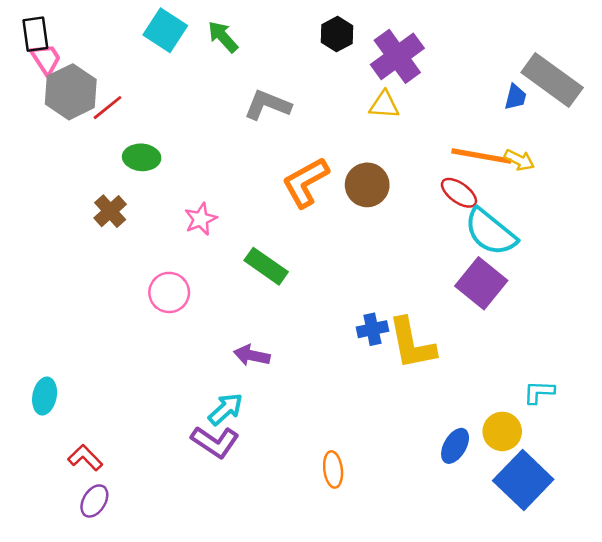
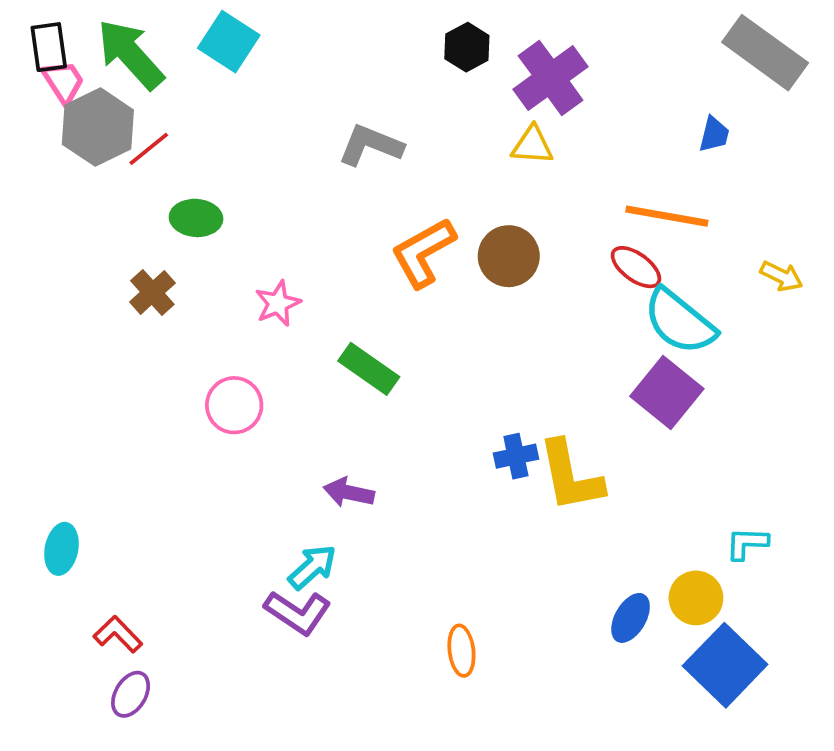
green arrow: (223, 37) -> (131, 54), moved, size x1.6
gray rectangle: (552, 80) -> (765, 53), moved
yellow arrow: (519, 160) -> (781, 276), moved

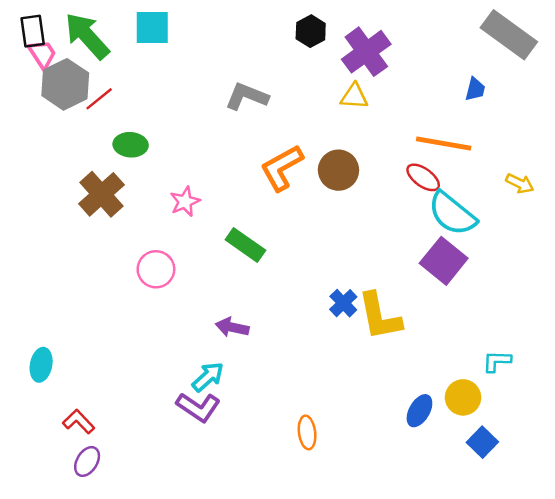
cyan square: (229, 42) -> (152, 27), turned -33
brown cross: (152, 293) -> (102, 194), size x1.5
blue cross: (516, 456) -> (343, 303), turned -32
blue square: (725, 665) -> (482, 442), size x0.6

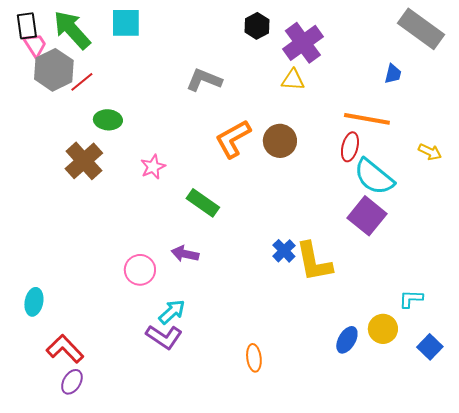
red ellipse: (423, 177) -> (350, 147), turned 68
pink circle: (156, 269) -> (140, 270), moved
purple arrow: (232, 327) -> (185, 254), moved
red L-shape: (79, 422) -> (65, 349), size x1.4
blue square: (482, 442) -> (430, 347), moved

